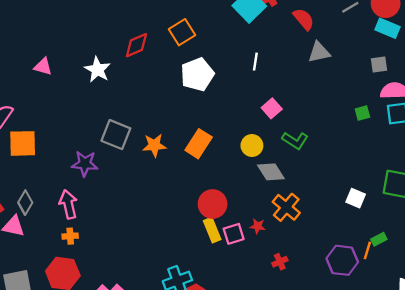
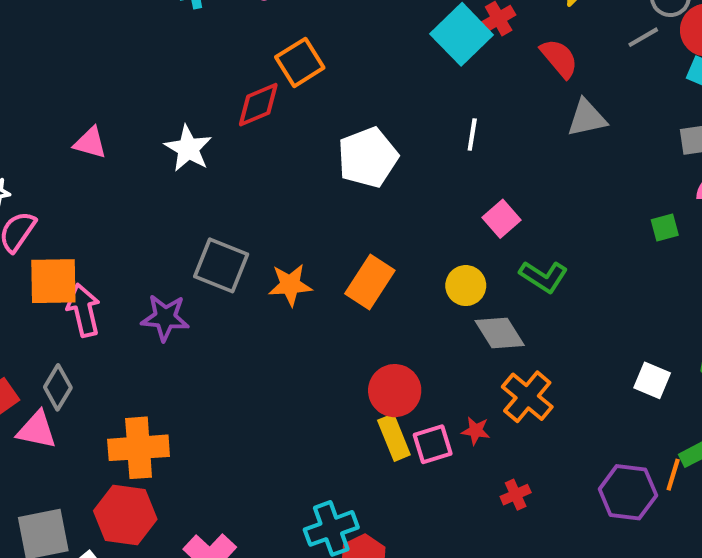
orange square: (182, 32) -> (300, 62), moved
pink arrow: (68, 204) -> (84, 310), moved
orange cross: (70, 236) -> (139, 448), size x2.0

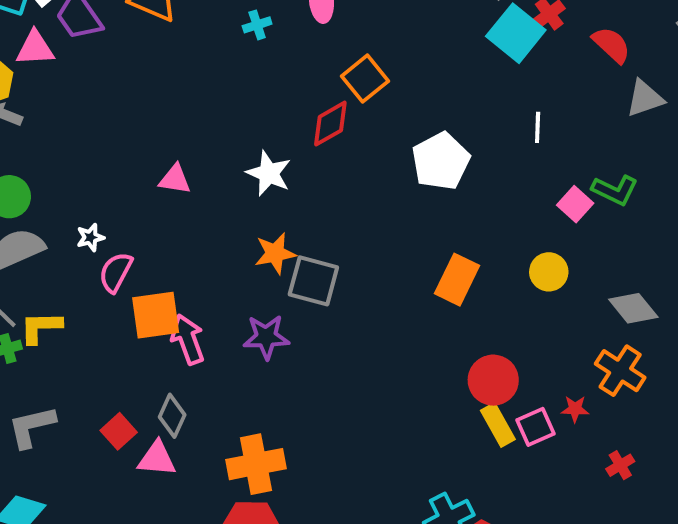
green L-shape: (543, 277) -> (615, 190), moved
orange star: (290, 285) -> (275, 253), moved
gray diamond: (500, 333) -> (633, 308), moved

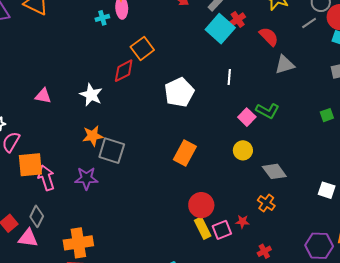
cyan cross: (257, 25) -> (102, 18), moved
yellow circle: (549, 272) -> (243, 150), moved
orange cross: (620, 371) -> (266, 203), size x0.7

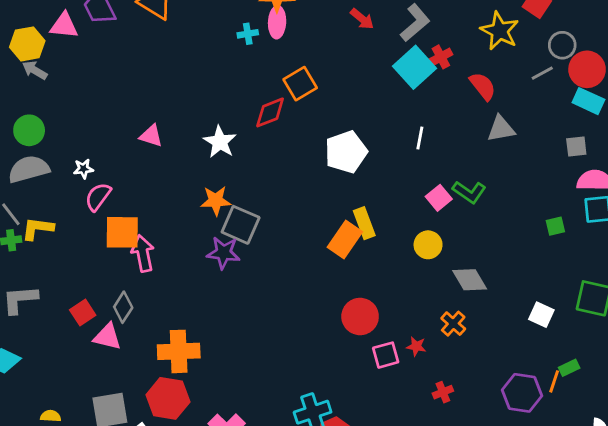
green square: (327, 115) -> (555, 226), moved
purple star: (86, 178) -> (223, 253), moved
yellow rectangle: (203, 228) -> (364, 223), moved

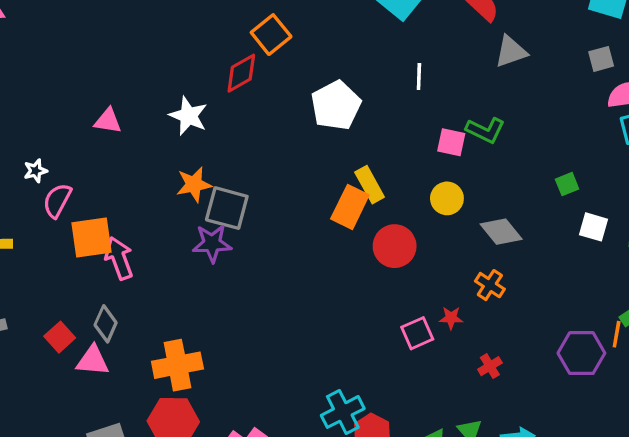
pink square: (439, 198) -> (451, 142), turned -30
green square: (555, 226) -> (567, 184), moved
white square: (541, 315) -> (593, 227), moved
red circle: (360, 316) -> (395, 246), moved

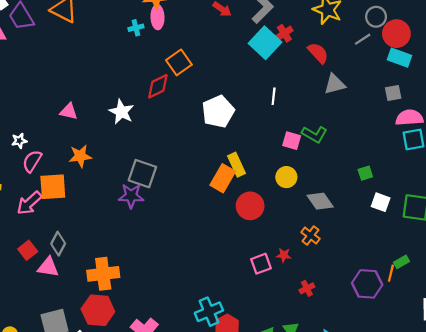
orange star: (194, 184) -> (80, 156), moved
pink arrow: (119, 258) -> (29, 203), moved, turned -116

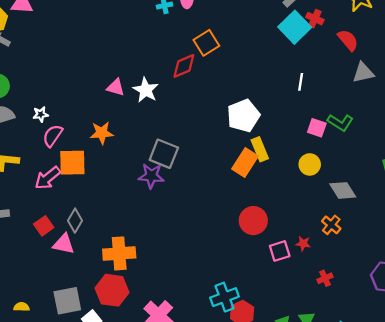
red cross: (284, 33) -> (315, 19), turned -35
pink triangle: (69, 111) -> (116, 87), moved
white pentagon: (218, 111) -> (243, 116), moved
red circle: (250, 206) -> (253, 221), moved

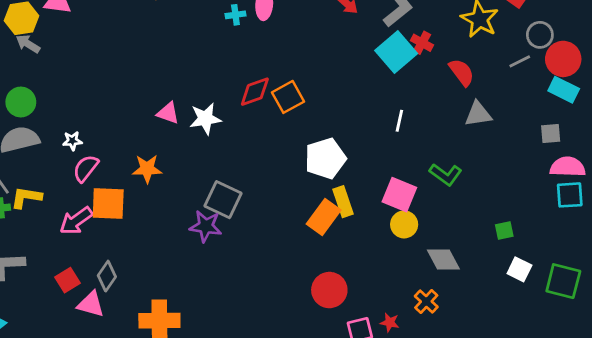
orange square: (206, 43) -> (288, 97), moved
white star: (146, 90) -> (205, 119), turned 30
pink square: (317, 128) -> (399, 195), moved, size x1.4

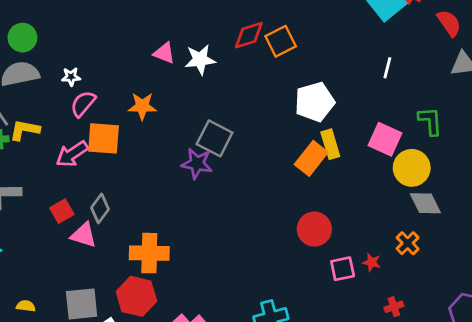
green L-shape: (446, 174) -> (430, 121), turned -132
yellow circle: (404, 224) -> (412, 168), moved, size x1.4

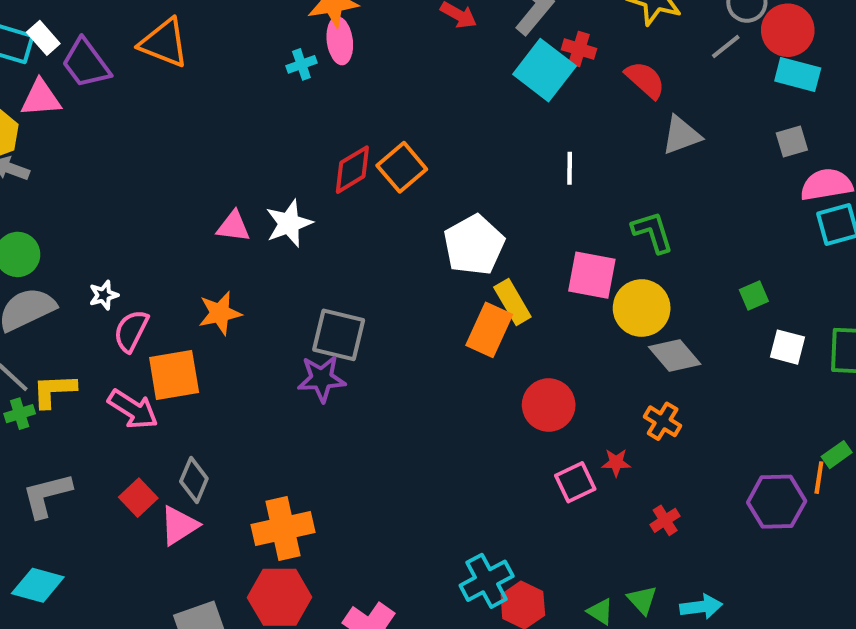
pink arrow: (72, 154) -> (133, 409), turned -100
red circle: (314, 229) -> (549, 405), moved
pink triangle: (84, 235) -> (179, 525), turned -36

